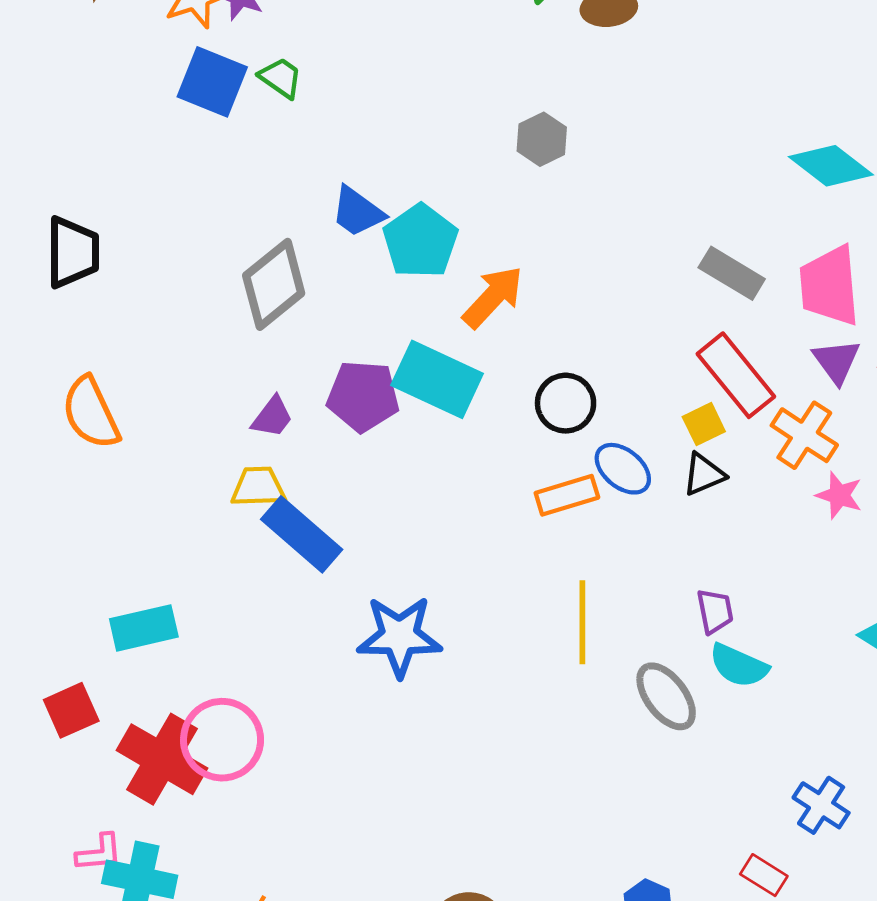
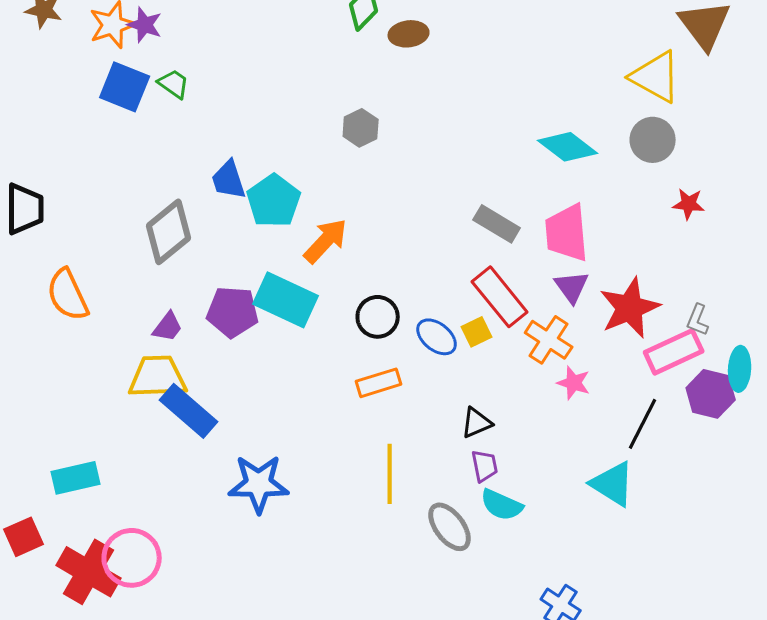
blue trapezoid: (357, 212) -> (229, 180), turned 36
orange semicircle: (91, 413) -> (68, 295), moved
blue ellipse: (623, 469) -> (437, 337), moved
black triangle: (704, 474) -> (477, 423), moved
yellow trapezoid: (258, 487) -> (158, 377), size x1.5

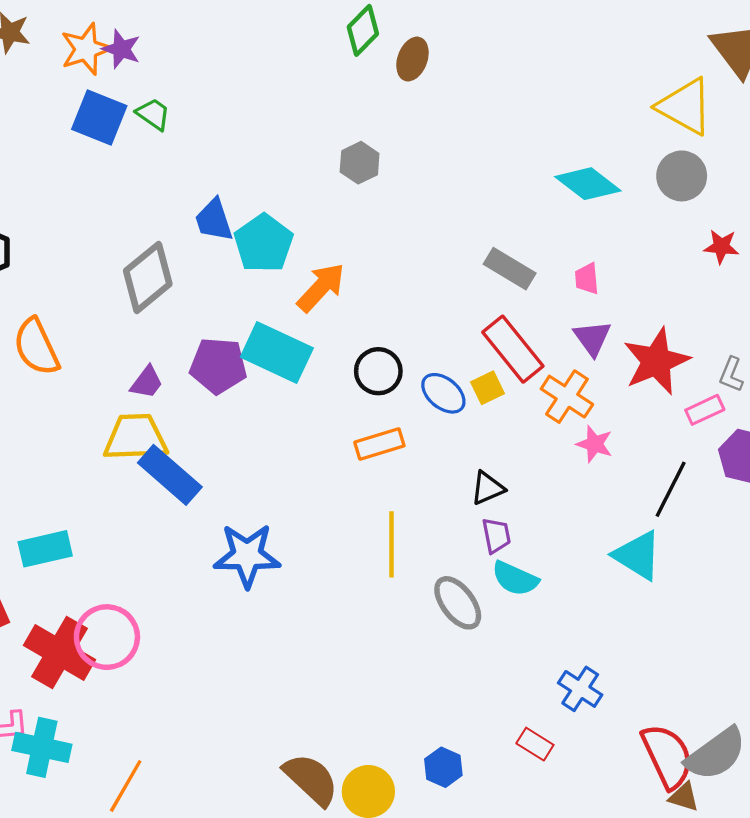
brown ellipse: (409, 34) -> (412, 59), turned -63
pink trapezoid: (567, 233) -> (587, 279), size x0.5
pink rectangle: (674, 352) -> (705, 410), size x0.6

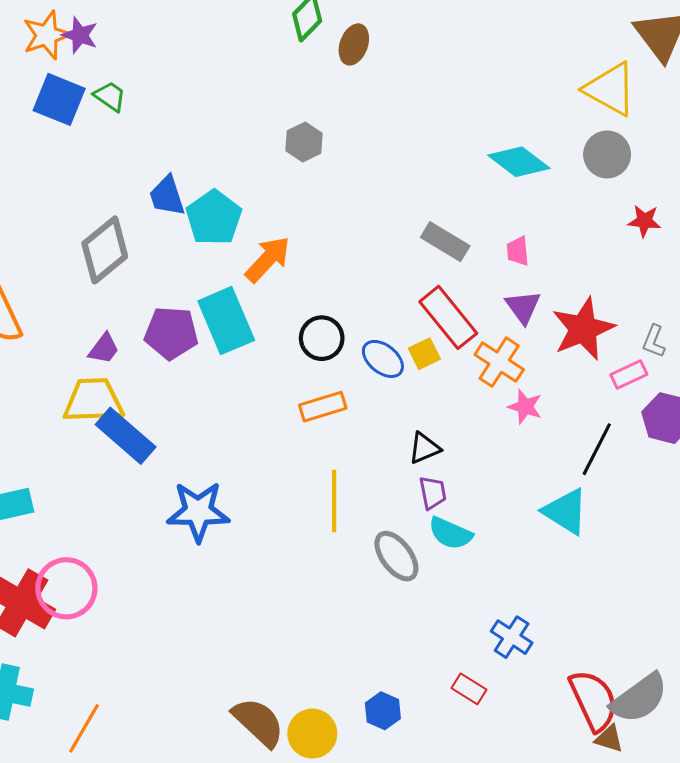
cyan rectangle: (277, 352) -> (226, 321), turned 42

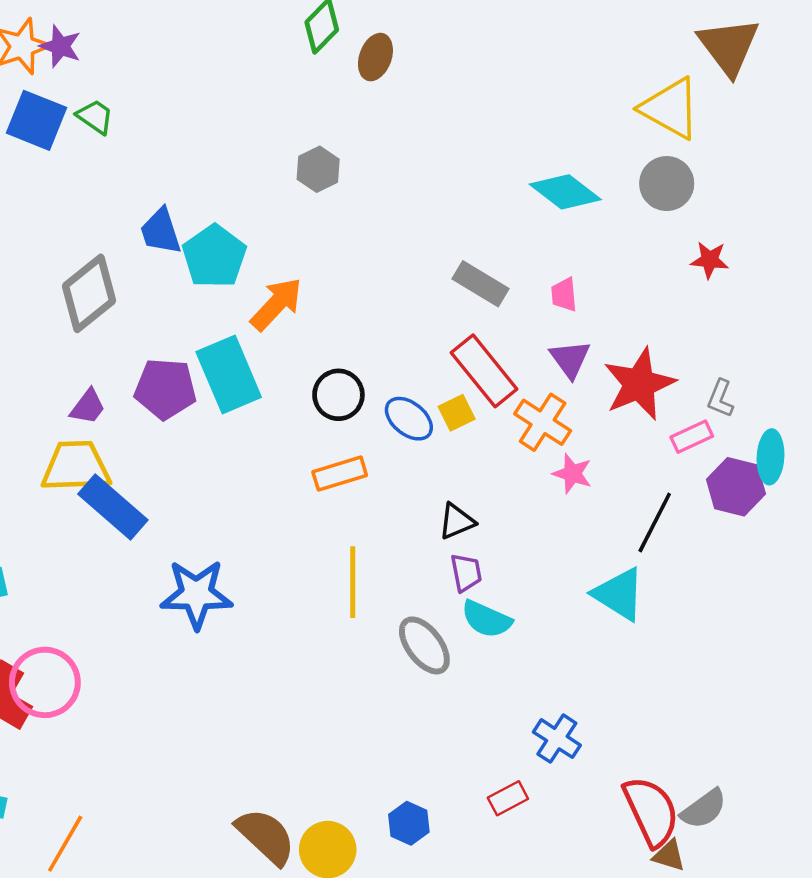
red rectangle: (469, 689) -> (508, 798), turned -60
gray semicircle: (639, 698) -> (704, 809), size x0.7

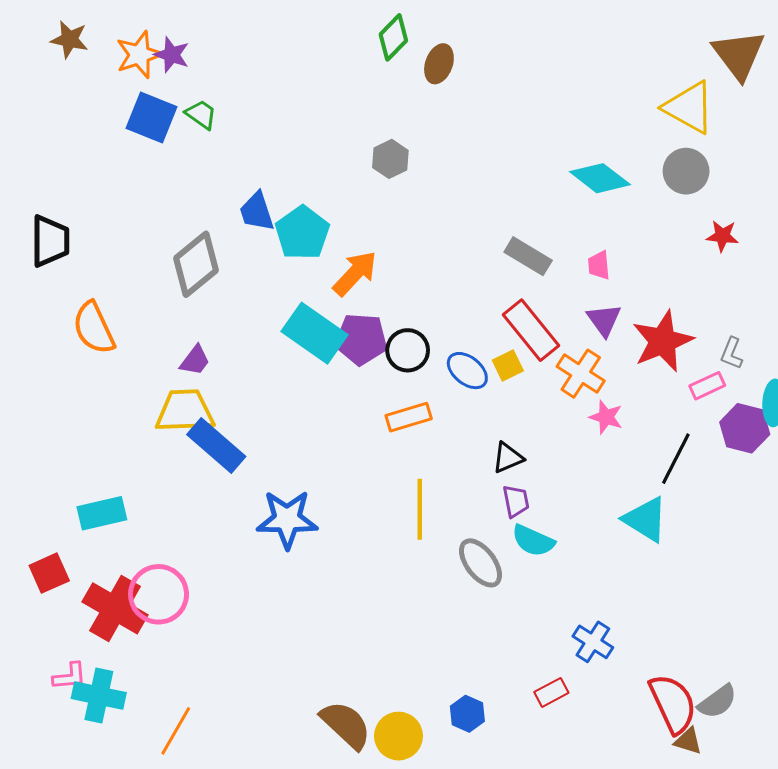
cyan rectangle: (229, 375) -> (314, 333), turned -32
purple pentagon: (165, 389) -> (361, 339), moved

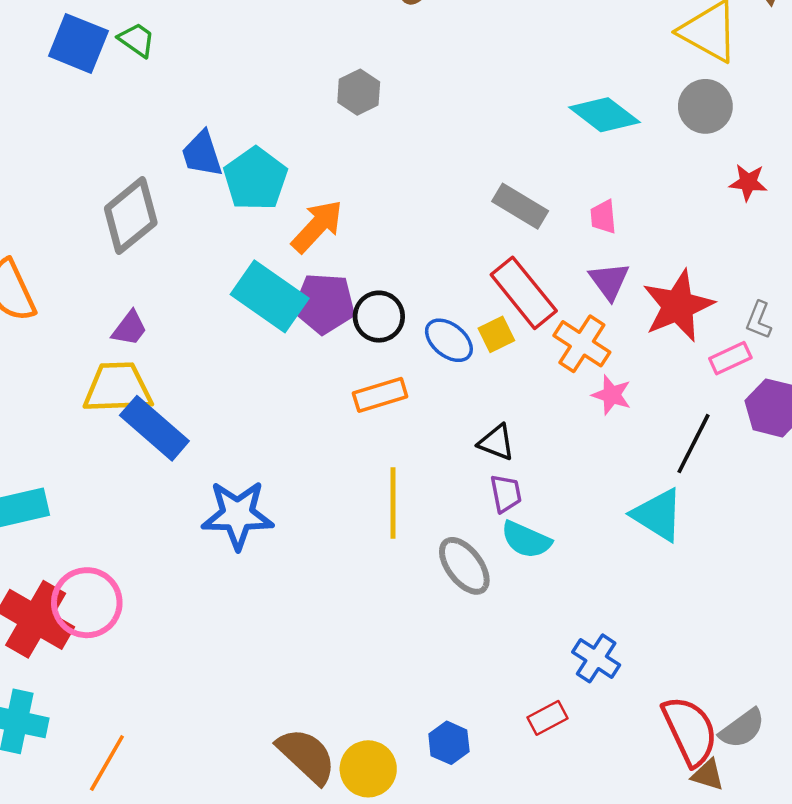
black triangle: (508, 458) -> (496, 442), turned 44

